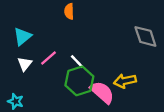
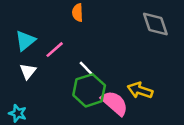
gray diamond: (145, 36) -> (155, 24), moved
pink line: (49, 58) -> (55, 50), moved
yellow arrow: (125, 81) -> (140, 90), turned 30

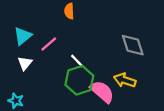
gray diamond: (155, 24) -> (133, 45), moved

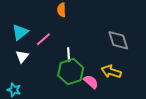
white line: (77, 61) -> (69, 54), turned 40
pink semicircle: (102, 92) -> (91, 82), size x0.7

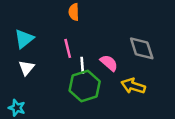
pink line: (43, 39) -> (68, 48), moved, turned -63
pink semicircle: (91, 82) -> (109, 63), moved

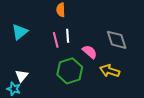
white line: (82, 65) -> (68, 36), moved
white triangle: (27, 68) -> (22, 76), moved

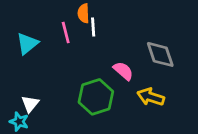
white line: (68, 36) -> (93, 27), moved
pink line: (56, 40) -> (66, 32), moved

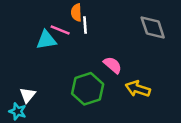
pink line: (66, 32) -> (60, 30), turned -54
cyan triangle: (27, 43) -> (46, 40), moved, turned 30
gray diamond: (160, 54) -> (153, 27), moved

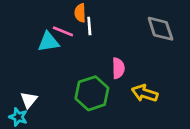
pink semicircle: (113, 65) -> (118, 68), turned 48

